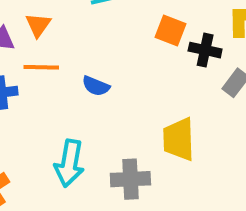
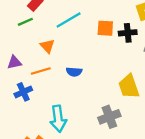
orange triangle: (38, 25) -> (47, 46), moved
cyan arrow: (69, 163) -> (58, 119), moved

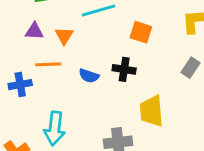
black cross: (128, 33) -> (124, 69), moved
purple triangle: (14, 62) -> (34, 31), moved

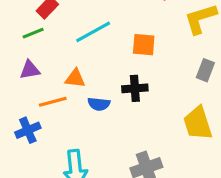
orange triangle: (64, 36) -> (75, 78), moved, turned -42
yellow trapezoid: (151, 111) -> (198, 123), moved

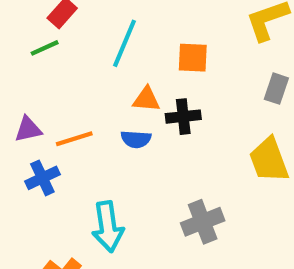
cyan line: (93, 32) -> (125, 43), turned -36
purple triangle: (30, 70) -> (28, 129), moved
orange triangle: (75, 78) -> (146, 99), moved

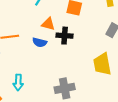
cyan arrow: (108, 227) -> (18, 82), size x0.7

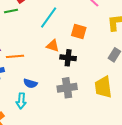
blue semicircle: (40, 42) -> (30, 83), moved
gray cross: (65, 88) -> (67, 88), moved

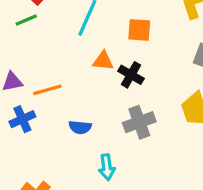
black cross: (68, 58) -> (131, 75), turned 35
cyan arrow: (21, 101) -> (107, 167), moved

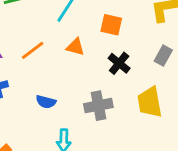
black cross: (131, 75) -> (119, 63), moved
orange line: (47, 90) -> (33, 50), moved, turned -30

